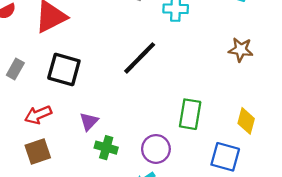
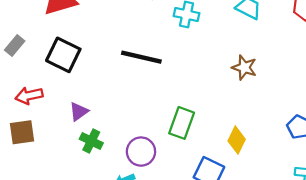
black line: (140, 58) -> (141, 57), turned 48

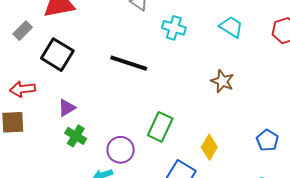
gray rectangle: (15, 45) -> (23, 31), moved

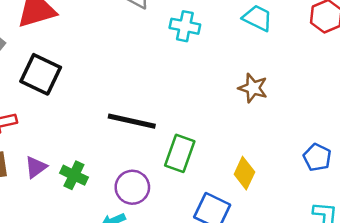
black line: (129, 63) -> (132, 121), moved
purple triangle: (67, 108) -> (36, 167), moved

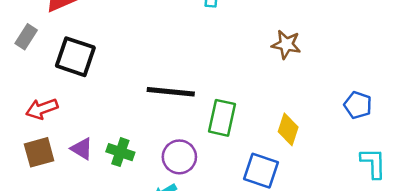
purple triangle: (36, 167) -> (82, 149), turned -45

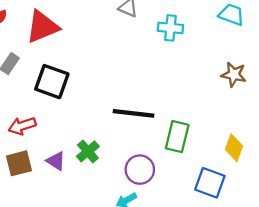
green cross: (120, 152) -> (88, 151), moved, turned 30

